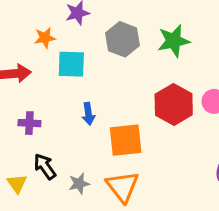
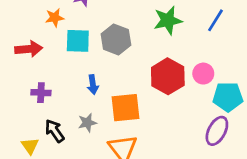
gray hexagon: (122, 39) -> (116, 39), moved
gray star: (79, 184) -> (87, 123), moved

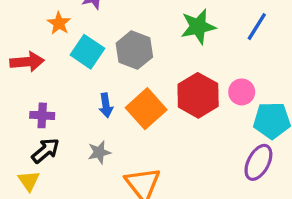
orange star: (55, 18) -> (59, 23), turned -30
cyan square: (78, 41) -> (87, 52), turned 32
orange square: (126, 108) -> (146, 109), moved, turned -36
black arrow: (55, 131) -> (46, 151), moved, turned 85

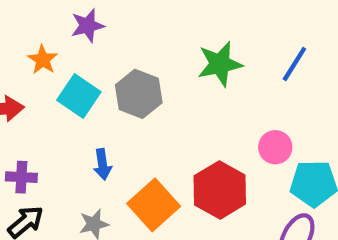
red hexagon: (198, 95) -> (220, 190), moved
orange square: (146, 109) -> (154, 205), moved

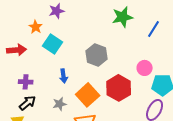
green star: (220, 64) -> (123, 17), moved
gray hexagon: (139, 94) -> (97, 55), moved

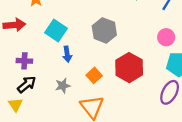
cyan square: (53, 44) -> (56, 30), moved
pink circle: (145, 68) -> (166, 37), moved
orange square: (88, 95) -> (94, 75), size x0.6

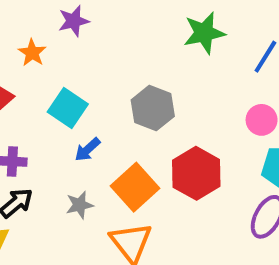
blue arrow: (67, 54) -> (87, 150), turned 56
orange square: (94, 75) -> (135, 187), size x1.6

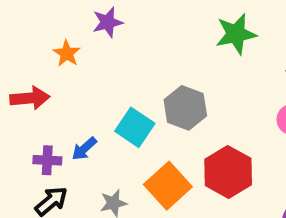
cyan square: (68, 108) -> (135, 127), moved
blue arrow: (87, 150) -> (84, 149), moved

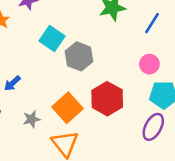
cyan square: (135, 127) -> (52, 38), moved

